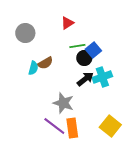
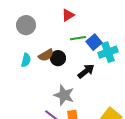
black circle: (84, 58) -> (58, 58), moved
cyan semicircle: (33, 68) -> (26, 60), moved
cyan cross: (102, 77) -> (108, 52), moved

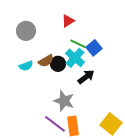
green line: (78, 38) -> (78, 44), turned 35
cyan cross: (108, 52) -> (75, 58), moved, turned -30
cyan semicircle: (26, 60) -> (26, 66), turned 56

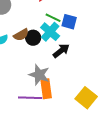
blue square: (94, 48) -> (69, 22), turned -35
purple line: (55, 124) -> (30, 98), turned -35
orange rectangle: (73, 126) -> (46, 89), moved

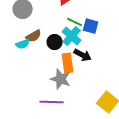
brown semicircle: (21, 35) -> (34, 36), moved
black arrow: (61, 51) -> (83, 55), turned 66
orange rectangle: (46, 89) -> (68, 63), moved

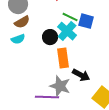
brown semicircle: (34, 36) -> (22, 22), moved
black arrow: (83, 55) -> (81, 75), moved
gray star: (61, 79) -> (60, 86), moved

